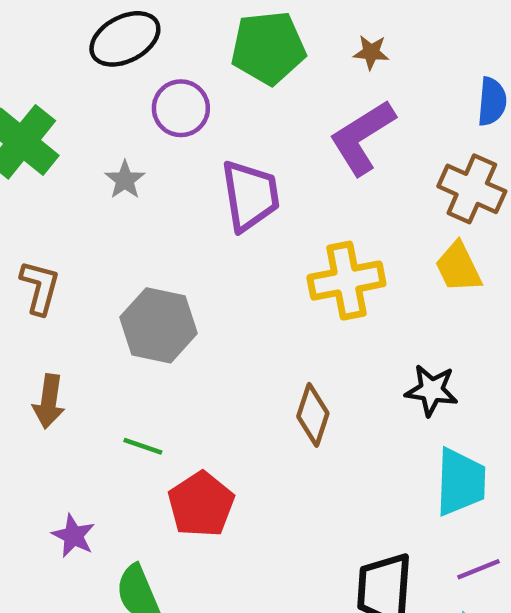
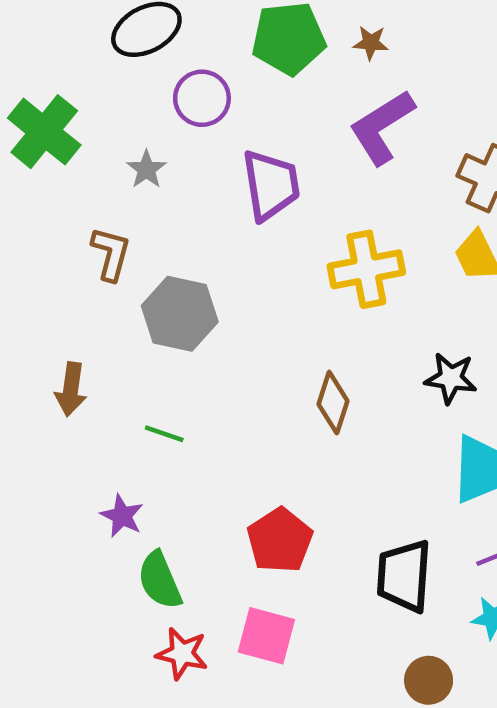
brown star: (371, 52) -> (371, 43), moved
brown L-shape: (40, 287) -> (111, 254), moved
red pentagon: (201, 504) -> (280, 540), moved
purple star: (73, 536) -> (122, 516), moved

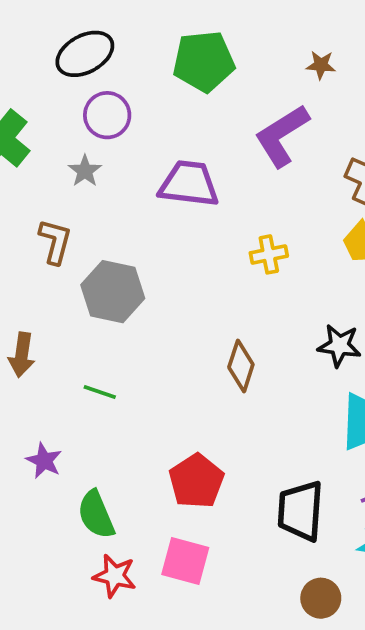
brown star: (371, 43) -> (321, 65), moved
purple circle: (202, 98) -> (107, 115), moved
purple trapezoid: (271, 185) -> (189, 184), turned -74
yellow cross: (366, 269) -> (269, 254), size x0.6
purple star: (122, 516) -> (44, 461), moved

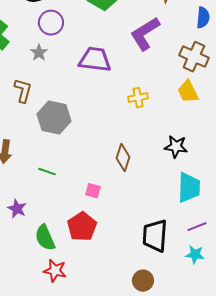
red pentagon: (196, 481) -> (82, 227), moved
pink square: (185, 561) -> (93, 191), moved, size x0.6
brown circle: (321, 598) -> (143, 281), moved

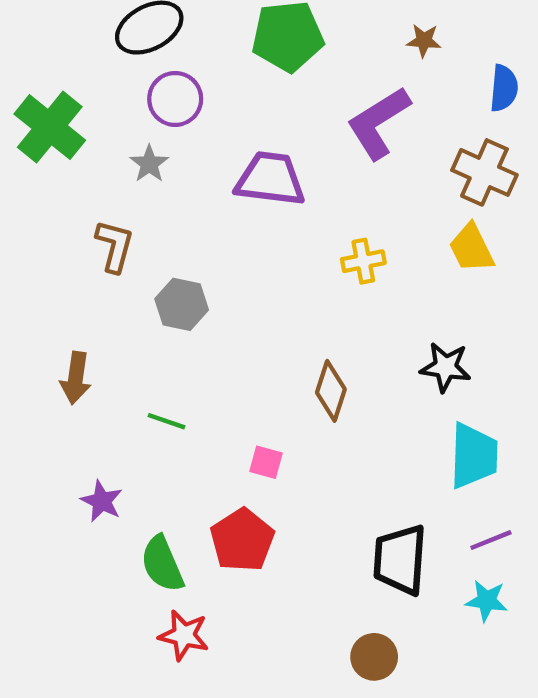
gray hexagon: (54, 118) -> (182, 304), size x0.7

